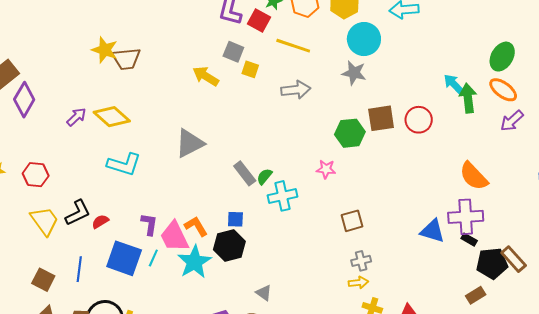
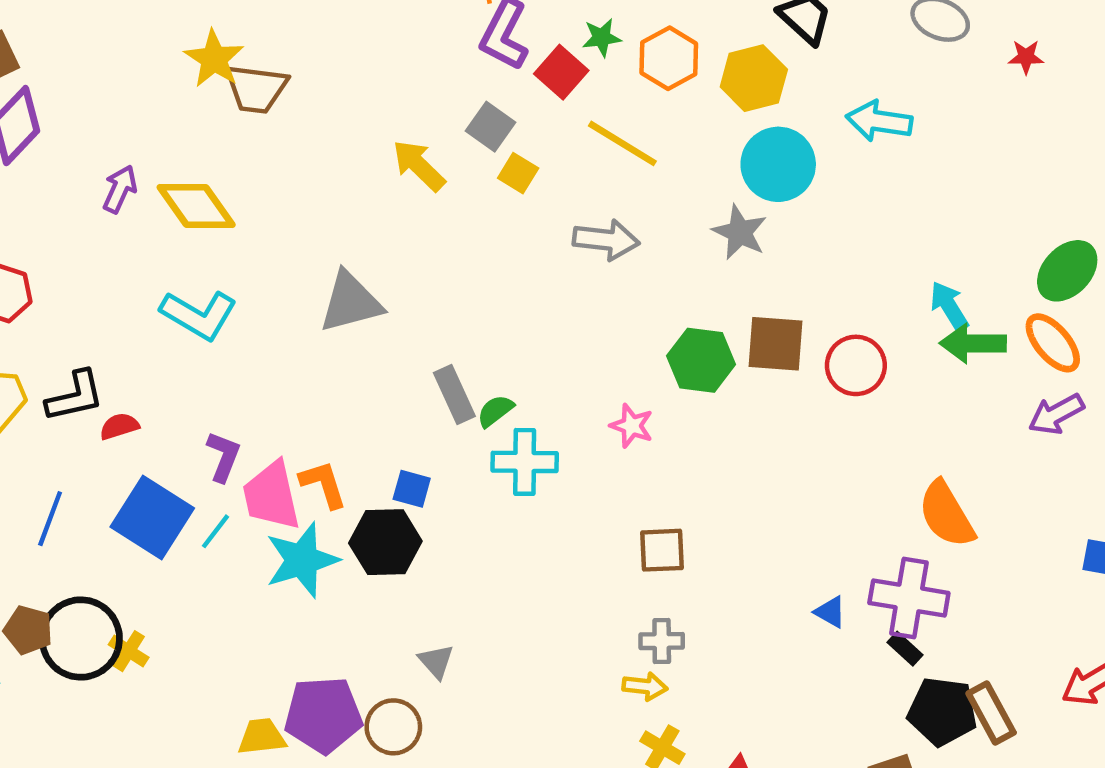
green arrow: (468, 98) -> (973, 343), turned -96
purple arrow: (76, 117) -> (120, 189), turned -35
blue triangle: (432, 231) -> (830, 612), size x0.6

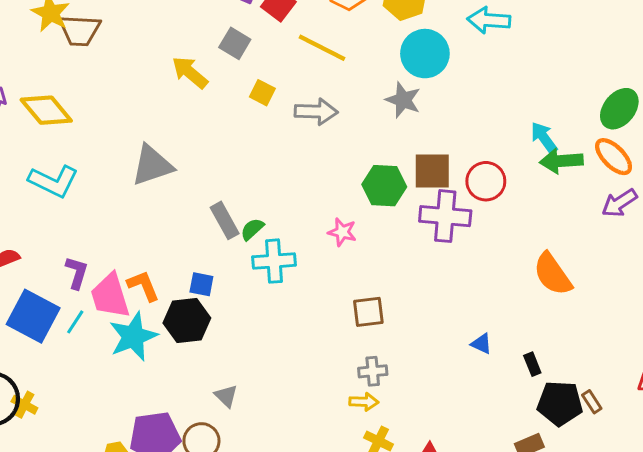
yellow square: (518, 173) -> (262, 93), moved
purple cross: (909, 598) -> (445, 216), moved
black rectangle: (905, 649) -> (532, 364), turned 30
brown rectangle: (991, 713) -> (592, 402), size x0.6

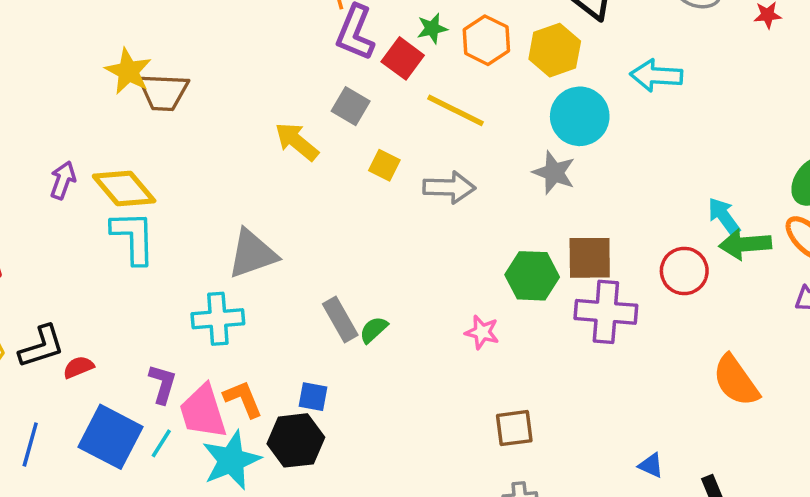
cyan L-shape: (53, 181) -> (133, 237), moved, turned -117
red circle: (486, 181) -> (684, 271), moved
cyan cross: (274, 261) -> (218, 319), moved

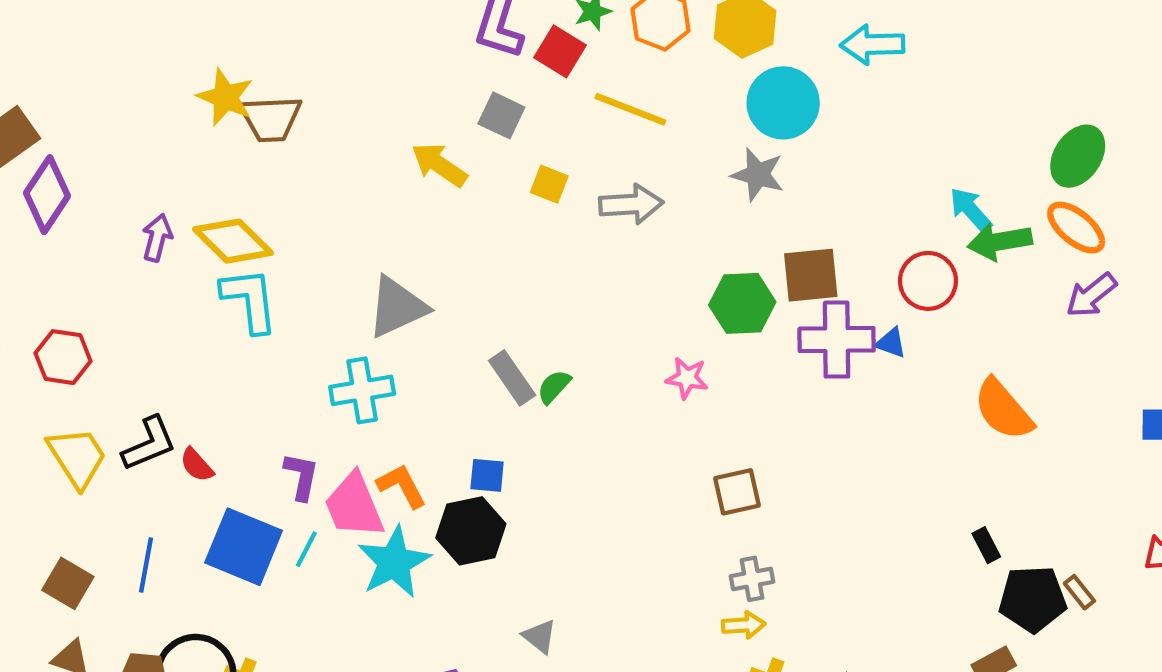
red semicircle: (78, 367) -> (197, 465), turned -104
blue triangle: (651, 465) -> (891, 343), moved

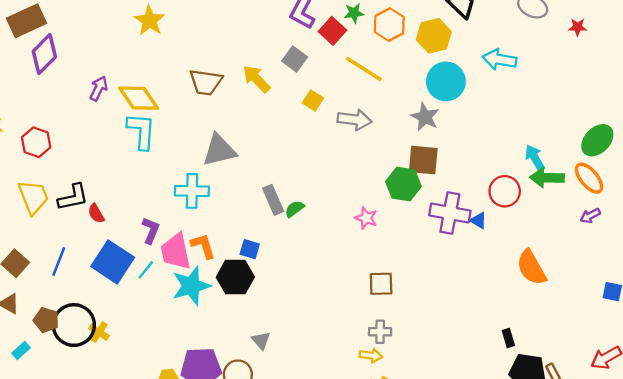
brown trapezoid: (271, 119) -> (206, 82), moved
brown square: (811, 275) -> (423, 160), moved
purple arrow: (1091, 295) -> (590, 216), size x0.7

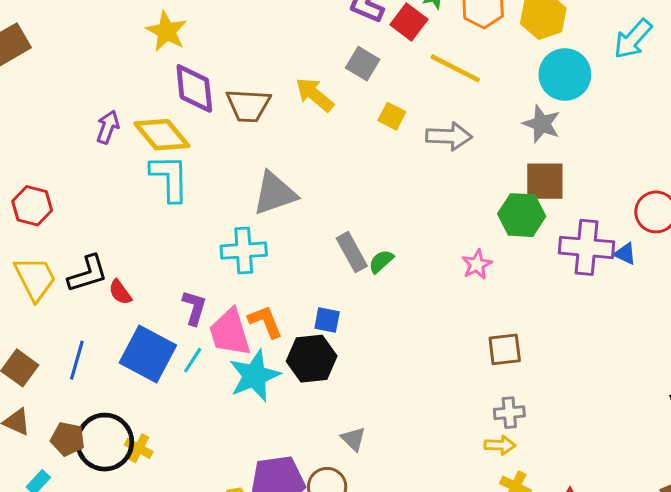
purple diamond: (44, 54) -> (194, 88), moved, turned -45
cyan arrow: (500, 60) -> (633, 39), turned -52
pink star: (366, 218) -> (477, 264), turned 30

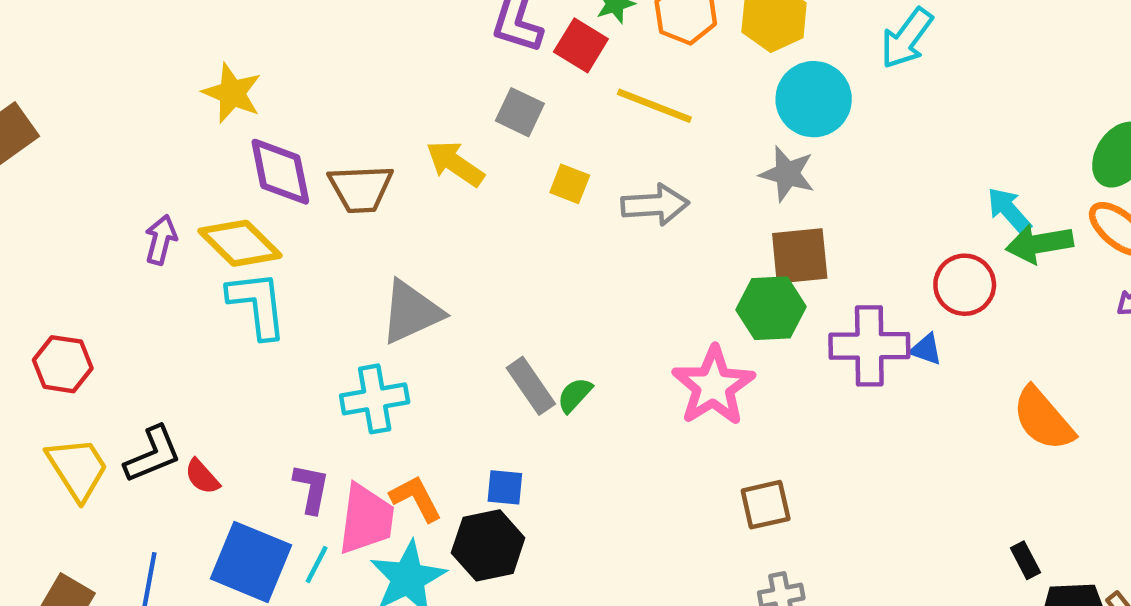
pink star: (477, 264) -> (713, 386), size x1.8
pink trapezoid: (230, 332) -> (366, 519), turned -150

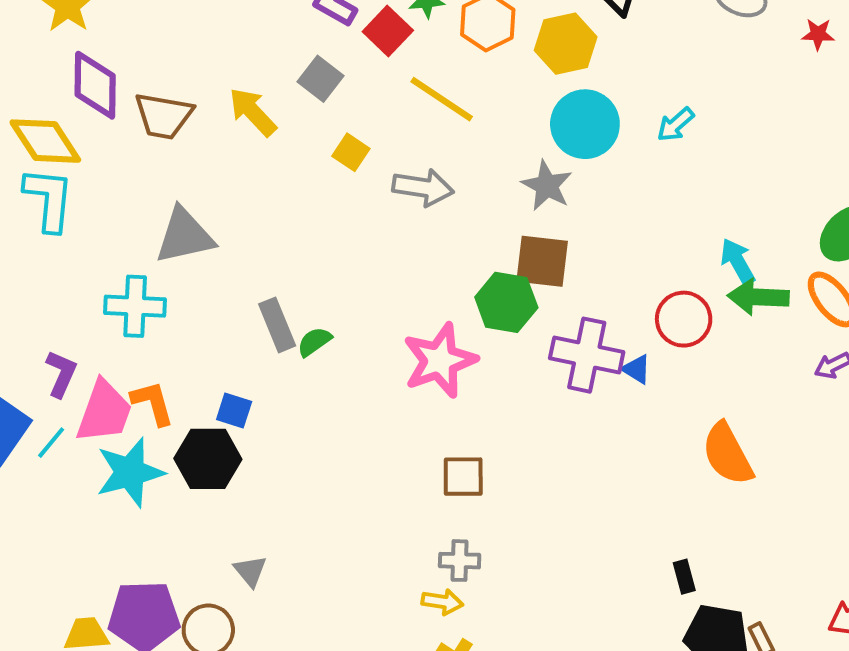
cyan arrow: (907, 38) -> (676, 125), moved, size x0.7

